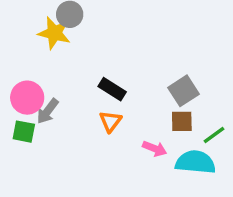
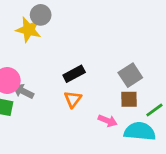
black rectangle: (112, 89) -> (74, 74), turned -60
gray arrow: (48, 111) -> (23, 91), turned 80

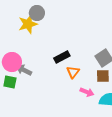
yellow star: (29, 30) -> (28, 24), turned -30
orange triangle: (73, 99) -> (73, 72), moved

